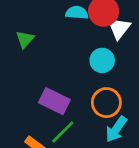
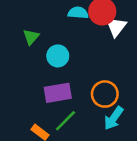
cyan circle: (102, 60) -> (58, 56), moved
purple rectangle: (54, 101) -> (58, 93), turned -36

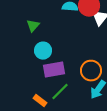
cyan circle: (58, 56) -> (43, 51), moved

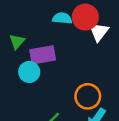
purple rectangle: (54, 70) -> (43, 55), moved

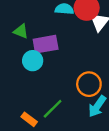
green triangle: (17, 41) -> (21, 31), turned -49

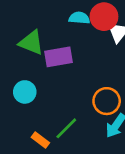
green triangle: (21, 31) -> (31, 43), size x1.5
cyan circle: (33, 61) -> (25, 92), moved

